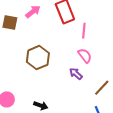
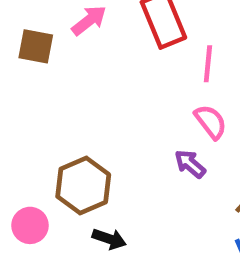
brown hexagon: (38, 58) -> (83, 186), moved

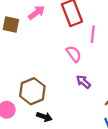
pink semicircle: (211, 122) -> (74, 54), moved

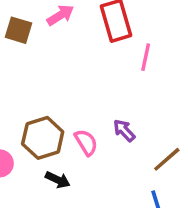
pink semicircle: (74, 54) -> (86, 142), moved

